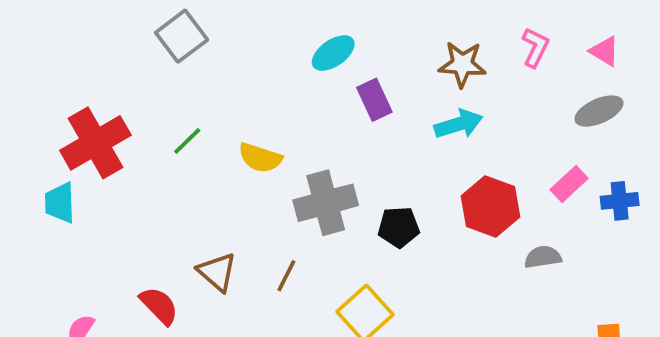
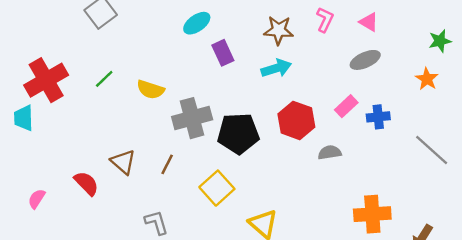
black pentagon: (399, 227) -> (238, 133), size x1.6

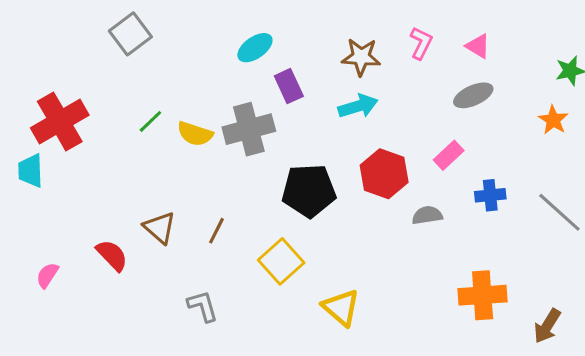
green line: (104, 79) -> (150, 121), moved
blue cross: (378, 117) -> (490, 195), moved
gray cross: (192, 118) -> (249, 129), moved

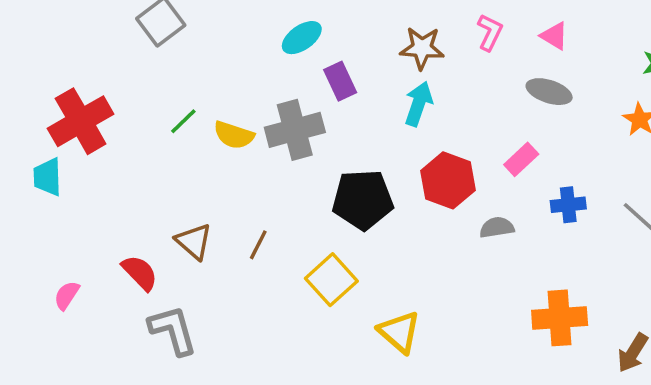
gray ellipse: (473, 95) -> (549, 92), turned 42
cyan arrow: (358, 106) -> (418, 104), turned -54
gray L-shape: (203, 306) -> (173, 330), moved, size x1.4

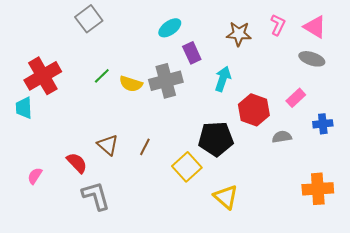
pink triangle: (554, 36) -> (315, 27), size x1.4
cyan arrow: (418, 104) -> (223, 79), moved
black pentagon: (363, 200) -> (216, 139), moved

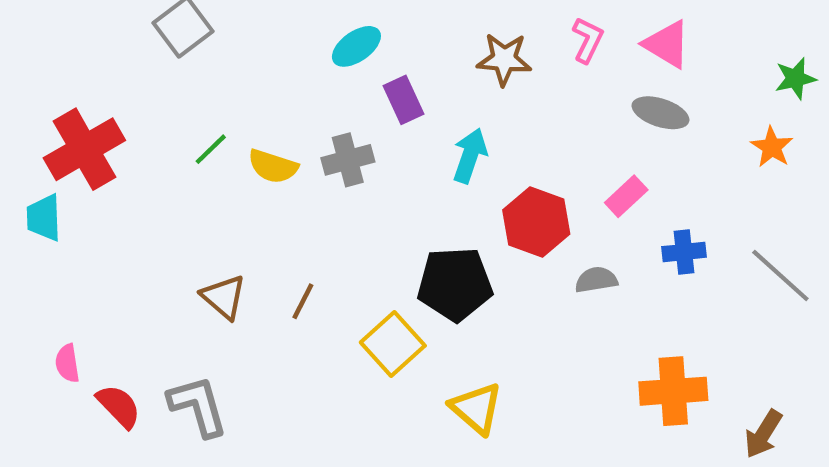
gray cross: (166, 81) -> (348, 160), size x0.7
red semicircle: (77, 163) -> (119, 406), moved
pink semicircle: (35, 176) -> (67, 363), turned -42

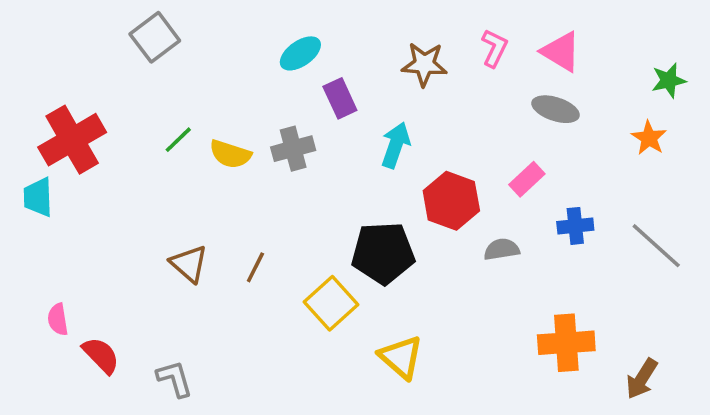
gray L-shape: (198, 406) -> (175, 379), moved, size x0.7

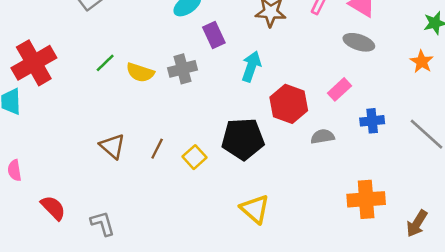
yellow square: (331, 303) -> (195, 157), moved, size x0.7
pink semicircle: (58, 319) -> (14, 170), moved

